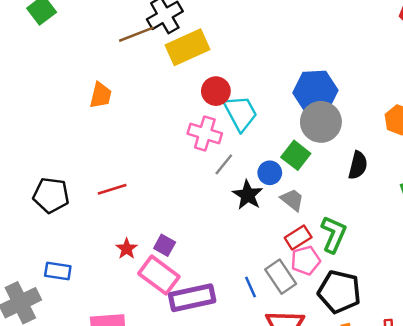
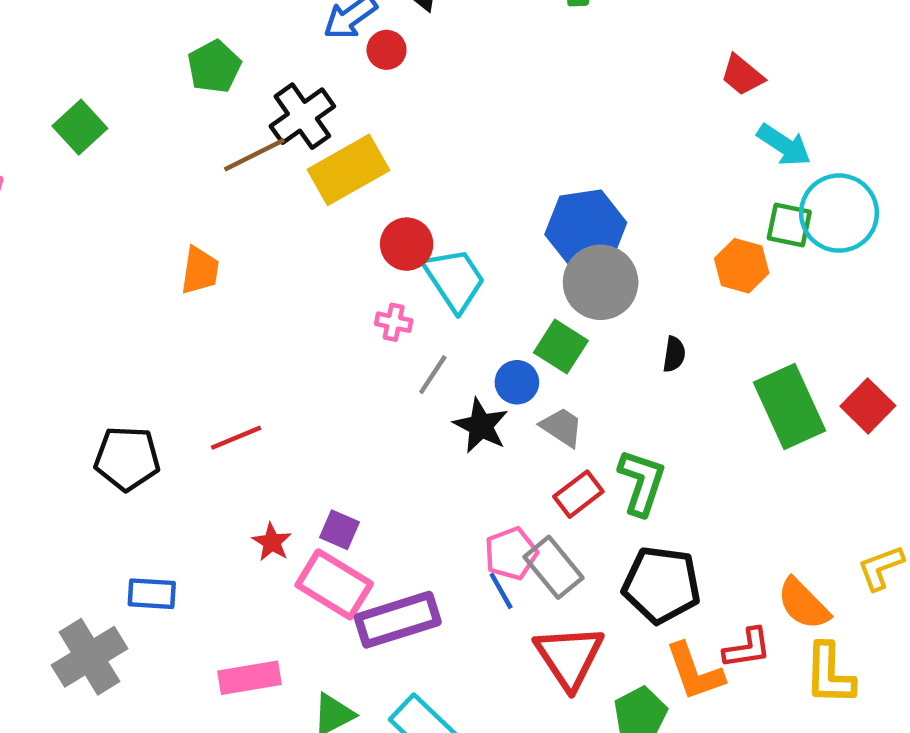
pink cross: (205, 134) -> (394, 322), size x0.6
black semicircle: (358, 165) -> (674, 354), size x0.7
pink pentagon: (306, 260) -> (511, 553), moved

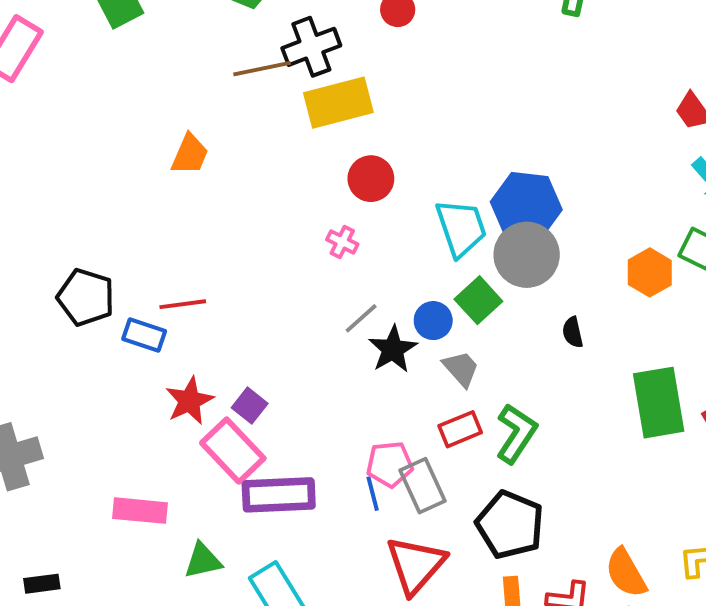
cyan trapezoid: (454, 279) -> (461, 228), moved
black semicircle: (674, 354) -> (573, 332), turned 144
gray line: (433, 375) -> (361, 318), moved
red star: (272, 542) -> (190, 401), size x1.4
blue rectangle: (152, 594) -> (144, 335), moved

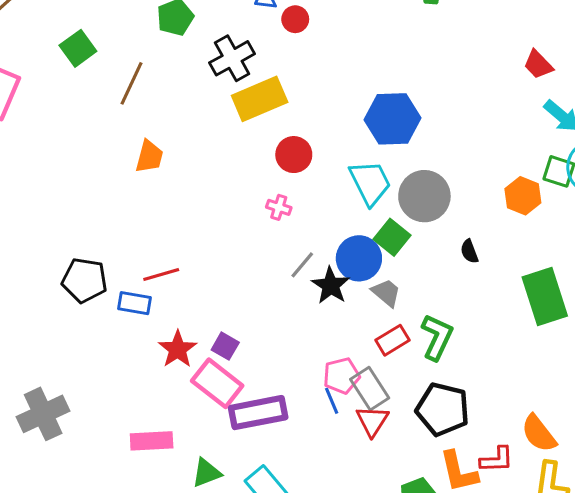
brown line: (262, 69) -> (131, 83), moved, turned -45
blue hexagon: (526, 206) -> (392, 119), moved
blue circle: (433, 321) -> (359, 258), size x1.5
red triangle: (416, 565) -> (372, 421), moved, size x0.7

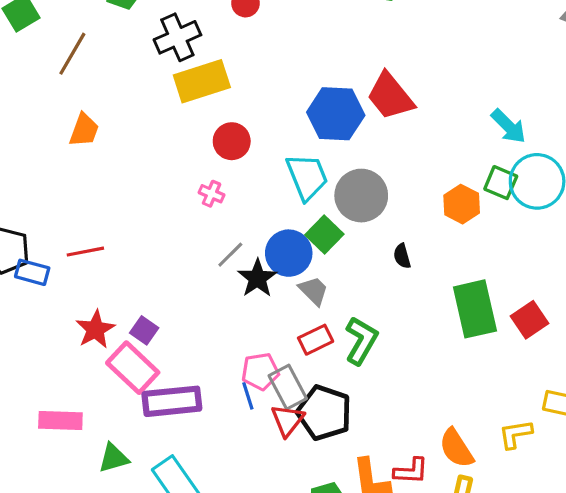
red trapezoid: (538, 65) -> (390, 96), moved, size x1.6
blue rectangle: (134, 303) -> (32, 272), moved
black pentagon: (443, 409) -> (324, 413), moved

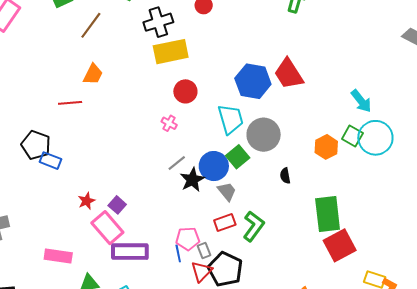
red line: (85, 252) -> (70, 103), moved
red square: (530, 320) -> (340, 245), moved, size x1.4
red star: (95, 329) -> (86, 201), size x0.7
gray rectangle: (288, 387) -> (204, 251), size x0.6

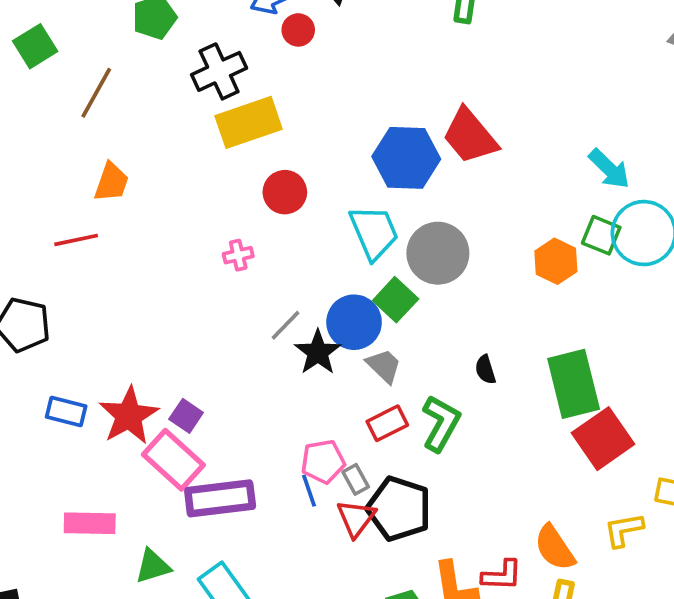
pink cross: (169, 123) -> (238, 255), moved, turned -35
blue rectangle: (51, 161) -> (66, 411), moved
black semicircle: (285, 176) -> (485, 370), moved
red star: (86, 201) -> (129, 416), size x1.8

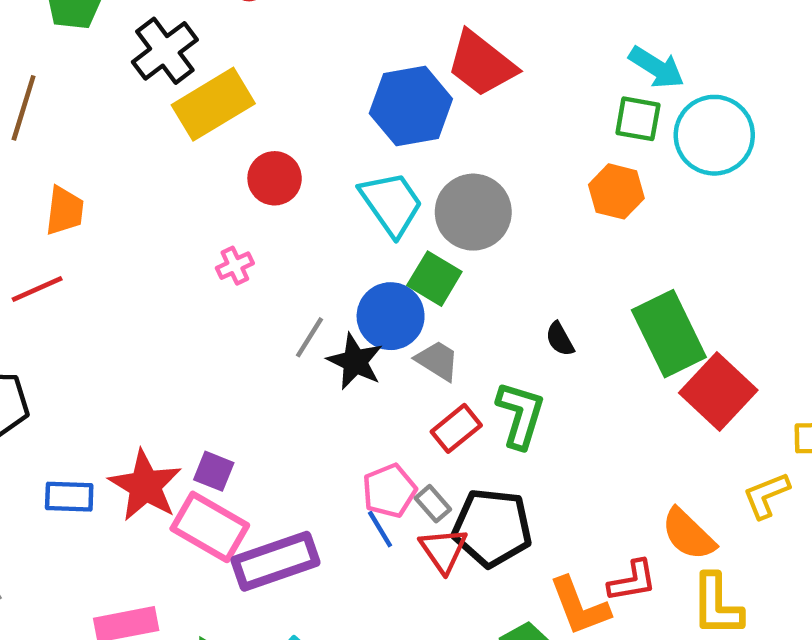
green square: (601, 235) -> (638, 119), moved

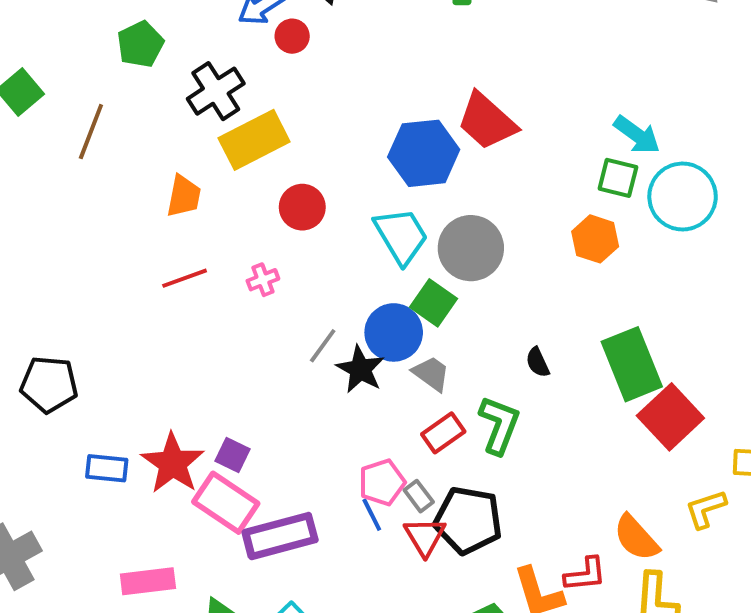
orange trapezoid: (65, 211) -> (184, 196), moved
red line: (37, 289) -> (185, 278), moved

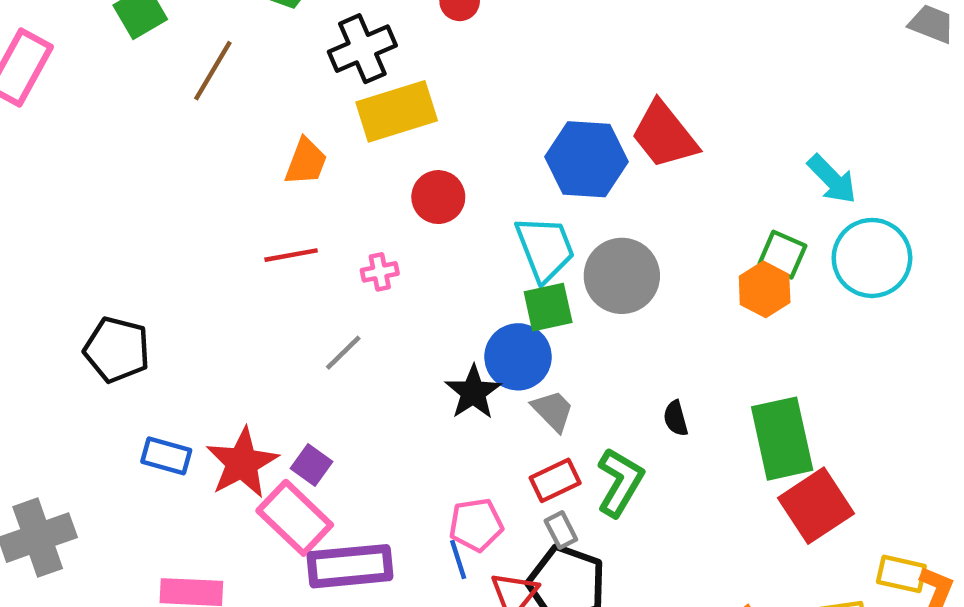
green square: (618, 178) -> (782, 255), moved
green square: (434, 303) -> (548, 307), moved, turned 33
gray line: (323, 346) -> (343, 353), moved
gray rectangle: (419, 496) -> (561, 530), moved

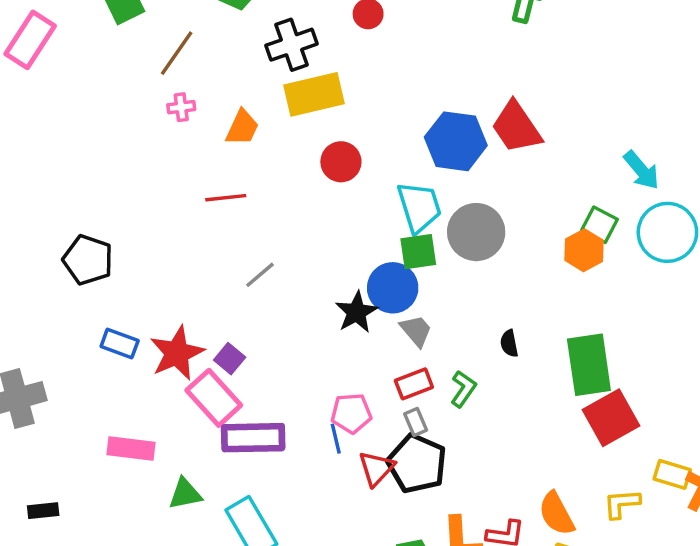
pink cross: (380, 272) -> (181, 107), moved
green L-shape: (620, 482) -> (463, 389), size x0.7

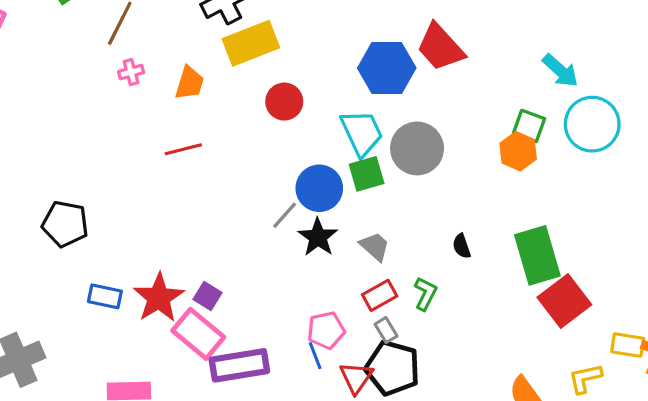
gray line: (260, 275) -> (285, 215), moved
blue circle: (393, 288) -> (319, 188), moved

